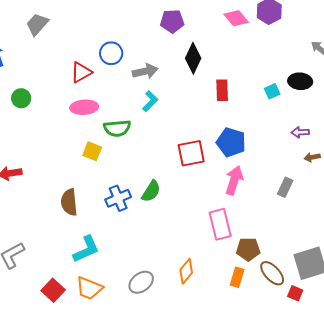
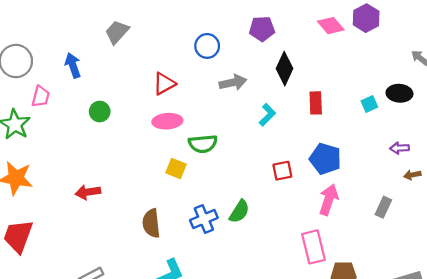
blue circle: (111, 53) -> (207, 46), moved
cyan L-shape: (150, 101) -> (267, 115), moved
red square: (191, 153) -> (282, 171), size x0.7

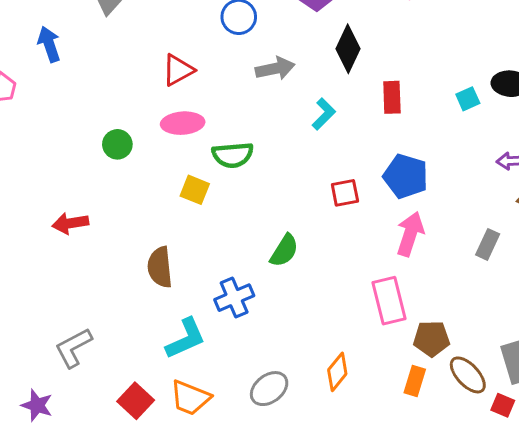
green circle: (100, 112) -> (117, 144), moved
blue cross: (204, 219) -> (234, 298), moved

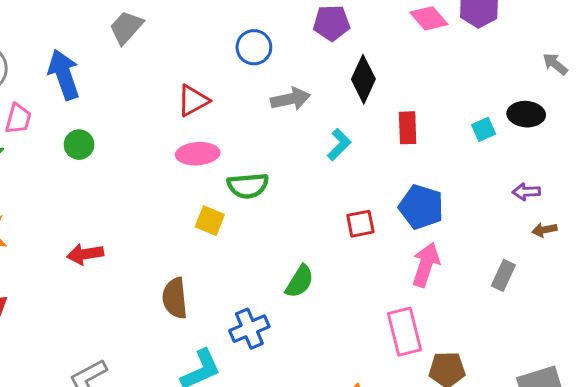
blue arrow: (49, 44) -> (64, 75), size x1.4
green circle: (117, 144) -> (79, 145), moved

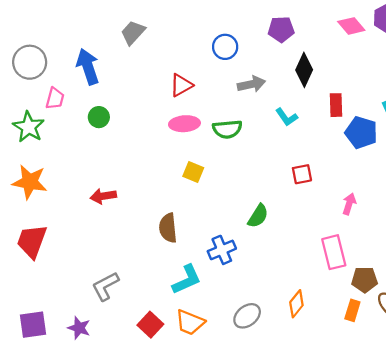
cyan L-shape: (339, 145) -> (287, 117), turned 100
green semicircle: (248, 186) -> (227, 129), moved
blue pentagon: (421, 207) -> (361, 132), moved
pink arrow: (426, 265) -> (349, 204), size x0.7

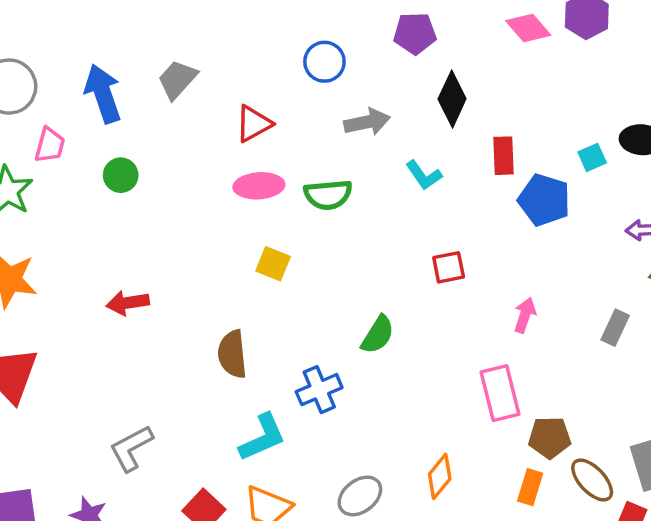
gray trapezoid: (133, 33) -> (177, 79), moved

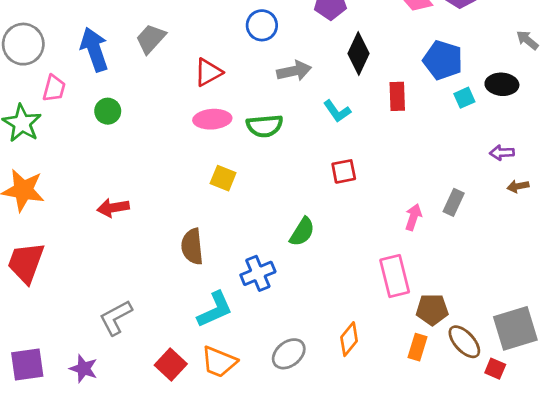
blue pentagon: (544, 200) -> (443, 60), moved
red square: (449, 267) -> (344, 171), moved
gray rectangle: (615, 328) -> (454, 202), moved

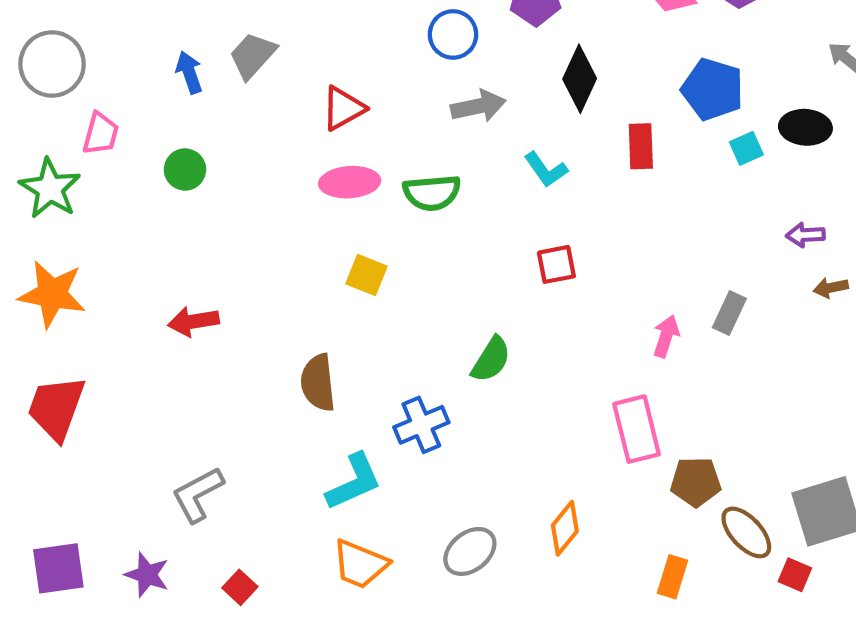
blue circle: (262, 25) -> (453, 34), moved
blue arrow: (94, 49) -> (189, 72), moved, size x0.6
orange rectangle: (417, 347) -> (672, 577), moved
red square: (171, 365) -> (240, 587), moved, size x0.7

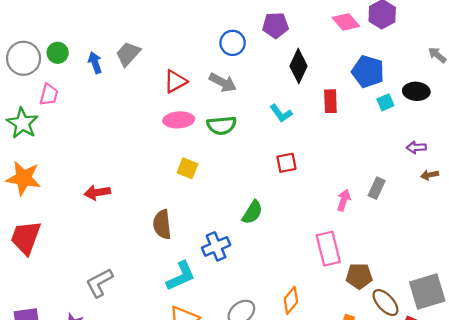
gray arrow: (478, 106) -> (223, 82), moved, turned 40
green circle: (185, 169) -> (58, 53), moved

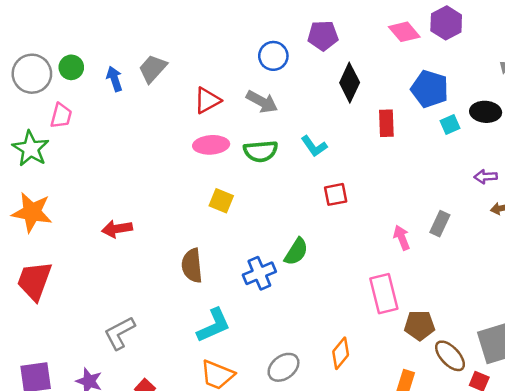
cyan L-shape: (281, 113) -> (314, 146), moved
pink arrow: (344, 200) -> (402, 238), turned -40
blue cross: (216, 246) -> (259, 273), moved

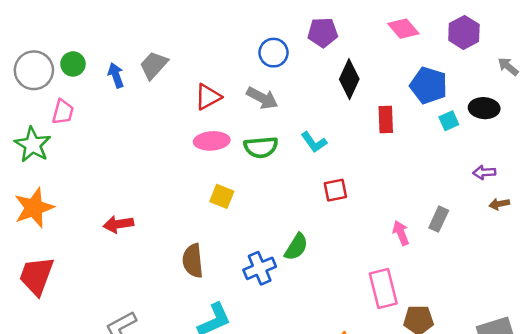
purple hexagon: (446, 23) -> (464, 32), moved
orange star: (32, 212) -> (34, 208), turned -30

